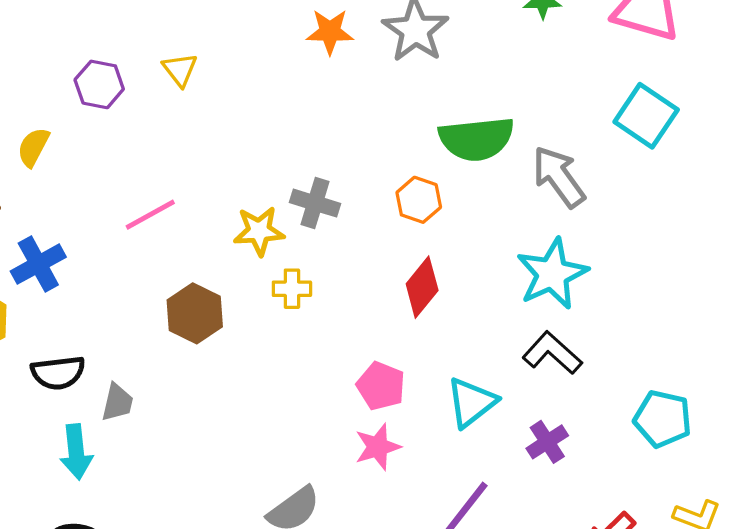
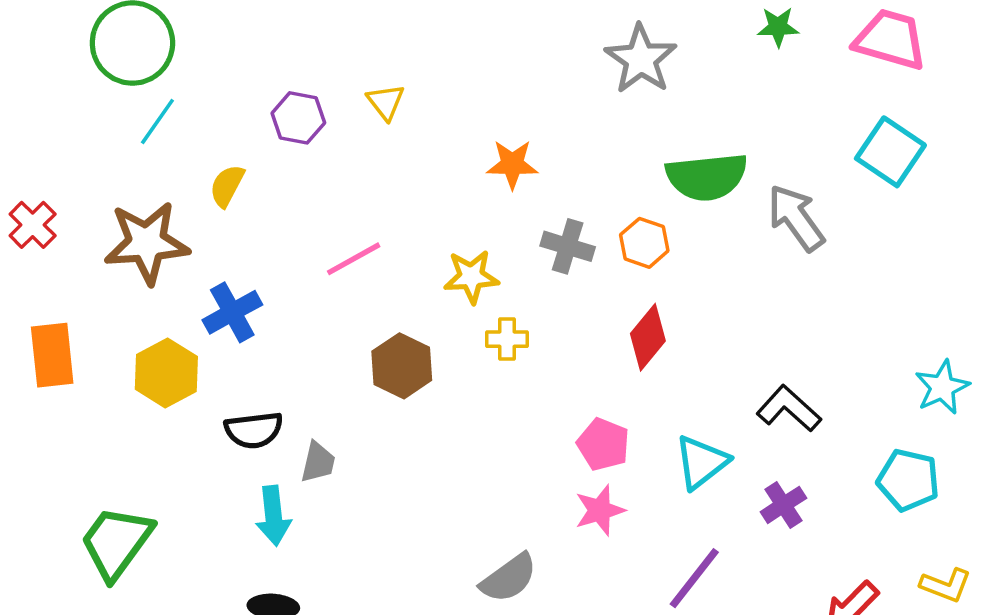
orange star: (330, 32) -> (512, 164), moved
gray cross: (315, 203) -> (568, 246), moved
cyan star: (552, 274) -> (942, 387), moved, size x0.7

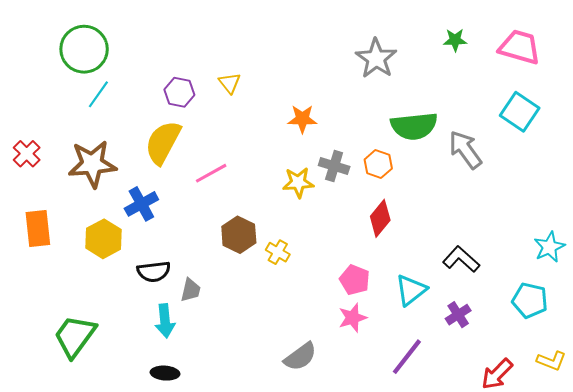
yellow semicircle: (227, 186) -> (163, 142), moved, size x1.8
yellow star: (471, 277) -> (298, 182), moved
yellow cross: (507, 339) -> (278, 252), moved, turned 30

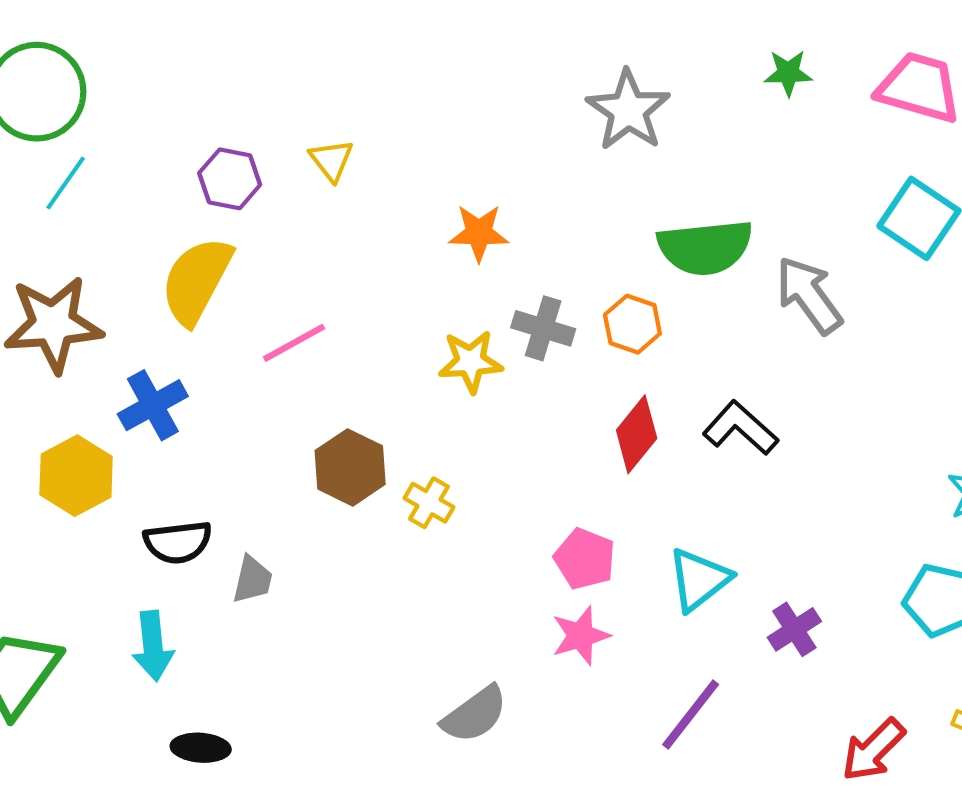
black L-shape: (461, 259) -> (740, 428), moved
cyan arrow: (165, 321) -> (153, 646), moved

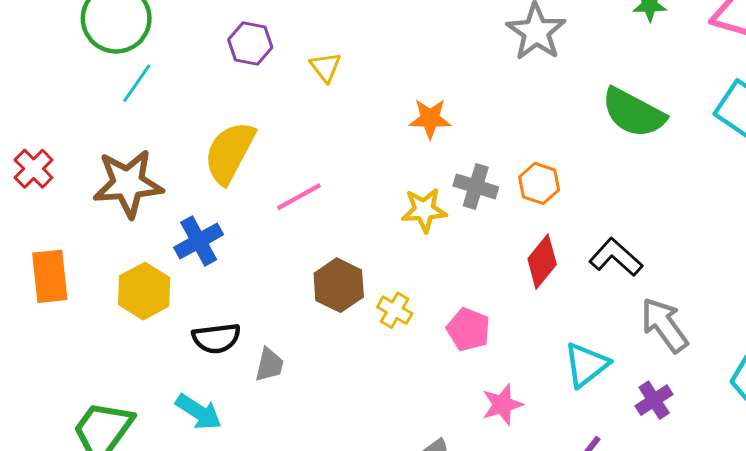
purple hexagon: (230, 179) -> (250, 43), moved
green semicircle: (705, 247) -> (633, 113), moved, turned 34
gray arrow: (809, 295) -> (664, 325), moved
pink pentagon: (585, 559) -> (468, 329), moved
cyan arrow: (153, 646) -> (199, 412), turned -51

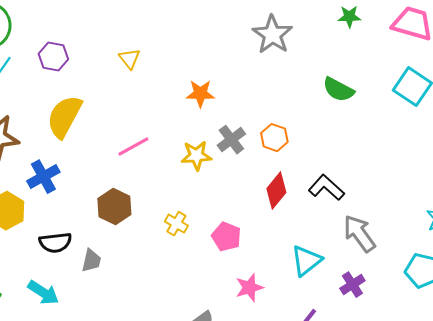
purple hexagon: (250, 43) -> (53, 57), moved
green semicircle: (633, 113) -> (338, 90), size x0.7
gray cross: (476, 186) -> (231, 140), turned 36
pink line: (299, 197) -> (133, 147), moved
brown hexagon: (339, 285) -> (114, 207), moved

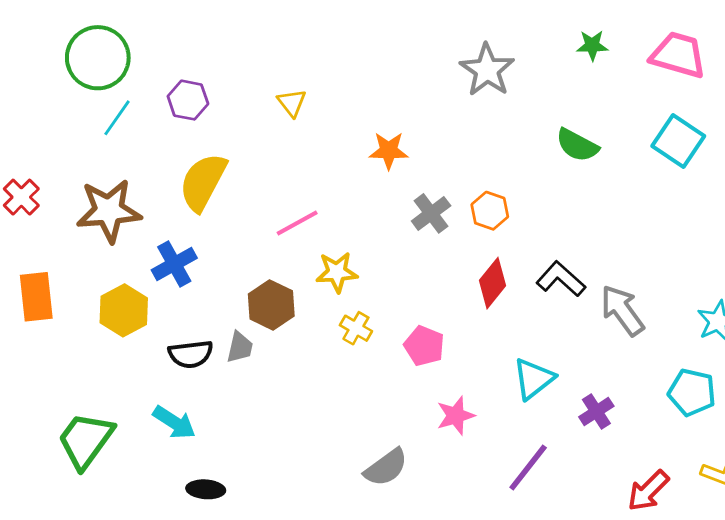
yellow star: (196, 156) -> (337, 272), moved
gray arrow: (359, 234) -> (622, 310), moved
gray trapezoid: (91, 261) -> (240, 347), moved

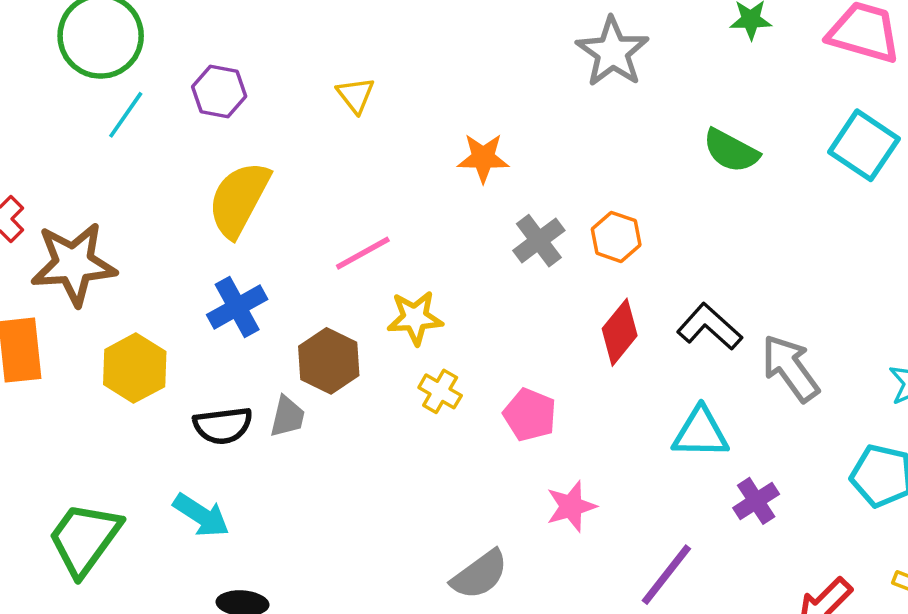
brown star: (109, 211) -> (74, 264), moved
blue cross: (174, 264) -> (237, 307), moved
cyan triangle: (533, 379) -> (700, 433), moved, turned 39

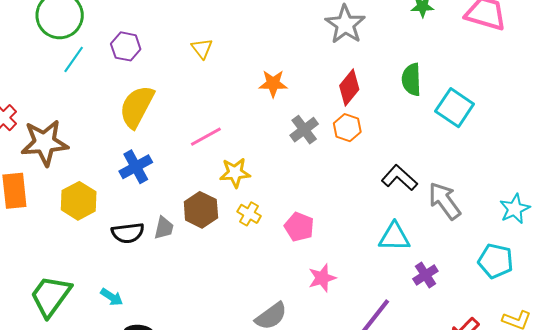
cyan square: (864, 145) -> (455, 108), moved
green semicircle: (731, 151) -> (411, 80), turned 60
red diamond: (620, 332) -> (349, 88), moved
brown hexagon: (329, 361) -> (201, 210), moved
cyan arrow: (201, 515) -> (112, 297), moved, size x0.7

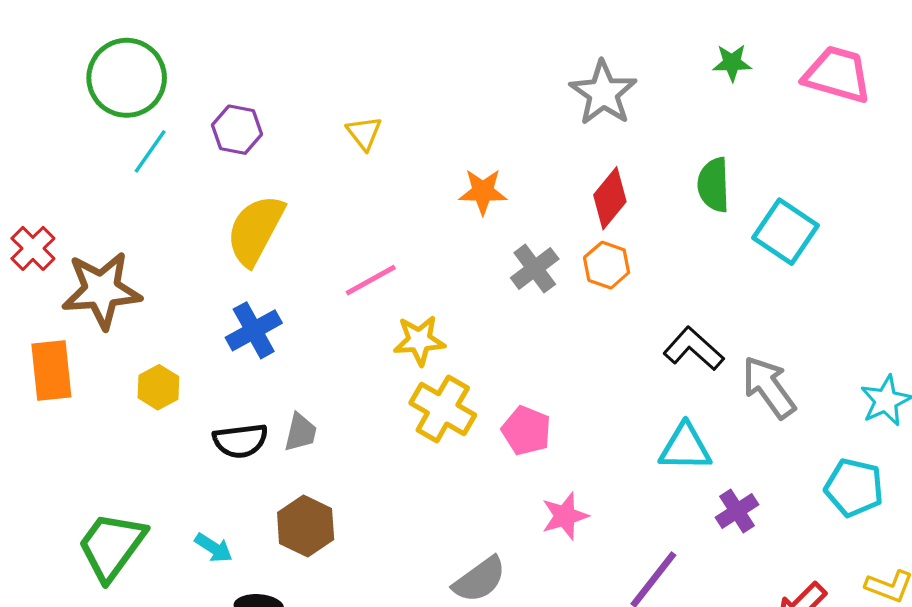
yellow hexagon: (79, 201) -> (158, 387), size x0.7
brown hexagon: (201, 210) -> (306, 526), moved
yellow cross: (249, 214) -> (443, 409), size x1.6

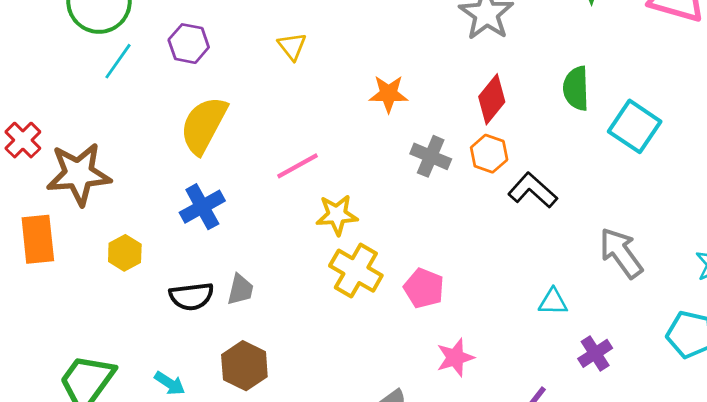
gray cross: (535, 268) -> (431, 156), turned -30
black L-shape: (694, 349) -> (533, 190), moved
cyan triangle: (685, 447) -> (553, 302), size x0.7

